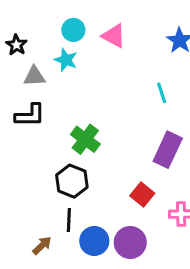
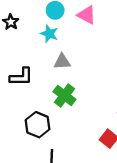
gray triangle: (34, 76) -> (62, 62), moved
black hexagon: (72, 181) -> (38, 125), moved

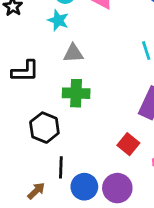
green cross: (64, 96) -> (76, 93), turned -35

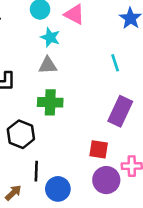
cyan star: (58, 20) -> (50, 37), moved
red square: (128, 144) -> (99, 149), turned -30
purple circle: (117, 188) -> (106, 180), moved

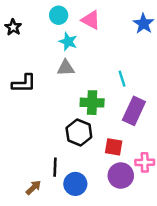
cyan line: (115, 63) -> (122, 79), moved
green cross: (50, 102) -> (92, 103), moved
black hexagon: (21, 134) -> (79, 132), moved

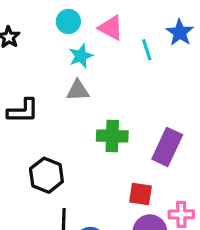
cyan star: (68, 42) -> (81, 56), turned 30
cyan line: (122, 79) -> (147, 50), moved
black hexagon: (79, 132) -> (46, 175), moved

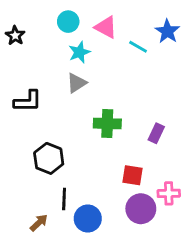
cyan line: (147, 50) -> (138, 47), turned -42
gray triangle: (78, 90) -> (77, 83), turned -30
purple rectangle: (167, 147) -> (156, 133), size x0.6

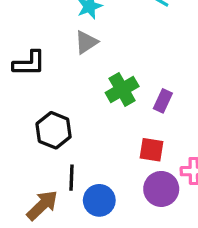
green cross: (107, 124) -> (122, 89), turned -32
purple rectangle: (156, 133) -> (163, 101), moved
brown arrow: (39, 223) -> (42, 205), size x1.5

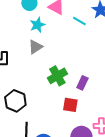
red square: (151, 150) -> (70, 105), moved

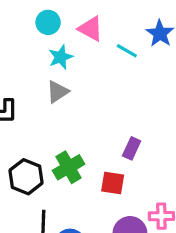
green cross: (57, 76) -> (69, 167), moved

